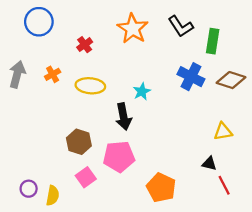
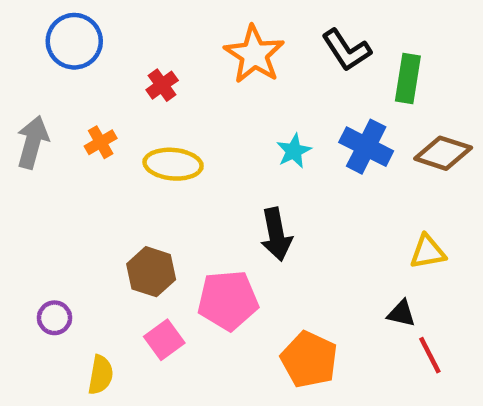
cyan star: (142, 91) -> (294, 151), moved
black arrow: (123, 117) -> (276, 234), moved
purple circle: (29, 189) -> (54, 318), moved

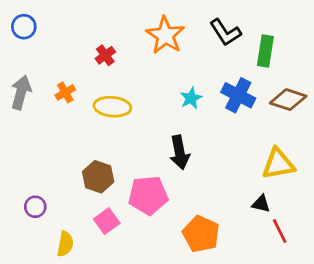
blue circle: (74, 41) -> (24, 27), moved, size x0.7
yellow triangle: (428, 252) -> (278, 164), size x1.4

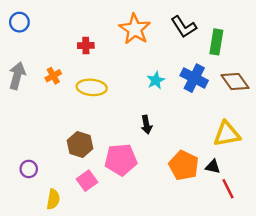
red cross: (105, 55) -> (86, 45), turned 35
brown diamond: (288, 100) -> (235, 82), turned 36
black arrow: (180, 152) -> (146, 125), size x0.7
orange pentagon: (201, 234) -> (184, 165), moved

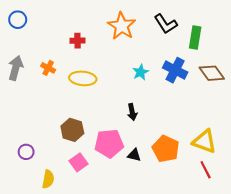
orange cross: (53, 76) -> (48, 68), turned -32
yellow triangle: (227, 134) -> (204, 141), moved, turned 30
black triangle: (213, 167) -> (134, 155), moved

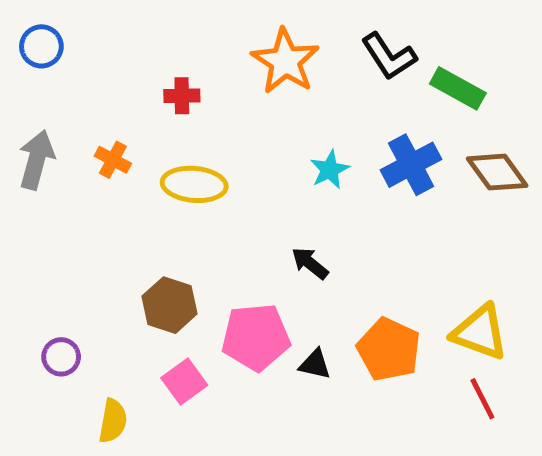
green rectangle: (195, 37) -> (458, 88), turned -70
blue cross: (175, 70) -> (411, 165), turned 35
black arrow: (132, 112) -> (310, 263), turned 140

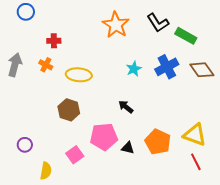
blue circle: (41, 46) -> (26, 12), moved
red cross: (182, 96) -> (54, 41), moved
brown hexagon: (170, 305) -> (69, 110), moved

